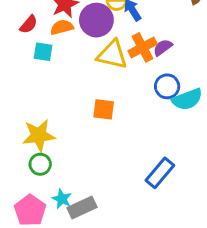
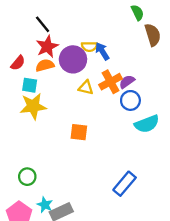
yellow triangle: (112, 55) -> (86, 88), size x0.6
blue circle: (167, 86) -> (130, 100), moved
yellow star: (39, 135) -> (33, 106), moved

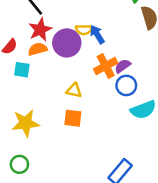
yellow triangle: (86, 88) -> (74, 90), moved
yellow star: (33, 106) -> (26, 123), moved

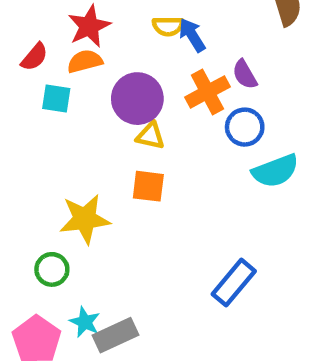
purple circle: (67, 43) -> (137, 99), moved
purple semicircle: (123, 66) -> (245, 74), moved, turned -84
yellow star: (26, 123) -> (85, 219), moved

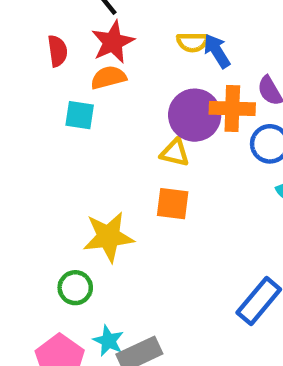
red semicircle: (34, 57) -> (58, 51), moved, turned -48
orange cross: (207, 92) -> (232, 108), turned 30
purple circle: (137, 99) -> (195, 115), moved

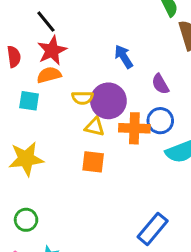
yellow semicircle: (192, 42) -> (82, 98), moved
orange cross: (232, 108) -> (134, 128), moved
yellow star: (108, 237) -> (26, 159), moved

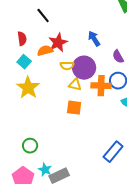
red star: (52, 51) -> (58, 43), moved
cyan square: (29, 101) -> (24, 62), moved, turned 32
yellow star: (26, 159) -> (28, 88), moved, turned -30

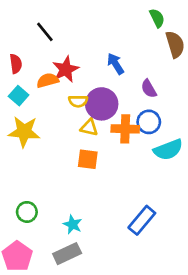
yellow star: (28, 88) -> (24, 132), turned -30
cyan star: (45, 170) -> (73, 224), moved

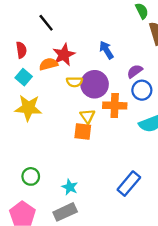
purple semicircle: (149, 89) -> (135, 71), turned 84
blue circle: (149, 122) -> (142, 90), moved
yellow triangle: (89, 127) -> (87, 116), moved, turned 42

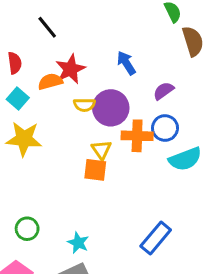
blue circle: (142, 90) -> (165, 128), moved

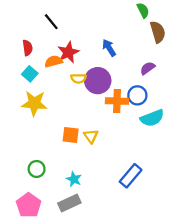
purple semicircle: (163, 91) -> (148, 68), moved
yellow triangle: (101, 150) -> (91, 136), moved
orange square: (95, 170) -> (71, 135), moved

